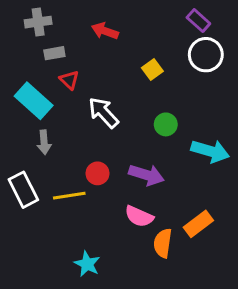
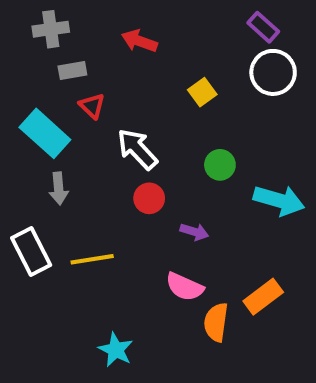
red circle: (97, 173) -> (149, 198), moved
purple arrow: (146, 175) -> (194, 232), size x0.6

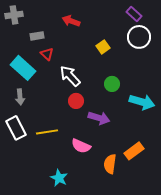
gray cross: (51, 29) -> (14, 15), moved
gray arrow: (59, 188) -> (20, 97), moved
purple arrow: (194, 232) -> (99, 118), size x1.5
pink semicircle: (185, 287) -> (81, 146), moved

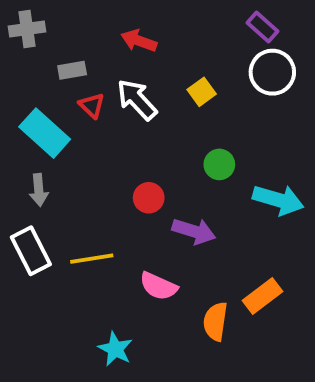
white arrow: (70, 76) -> (137, 100), moved

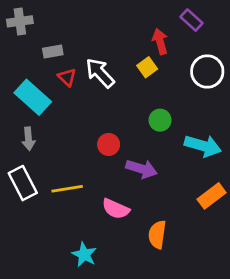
red arrow: (139, 41) -> (160, 41), moved, turned 55
white circle: (272, 72) -> (207, 72), moved
orange rectangle: (263, 296) -> (212, 196), moved

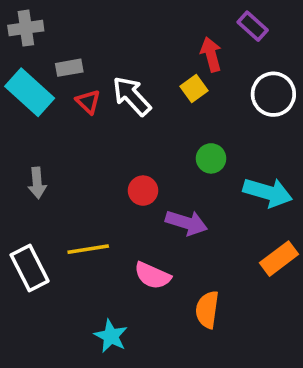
cyan rectangle: (33, 97) -> (30, 92), moved
white rectangle: (23, 183) -> (30, 268), moved

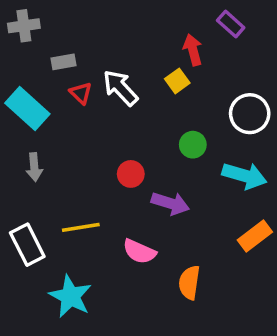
cyan rectangle: (30, 92) -> (27, 108), moved
white circle: (273, 94) -> (250, 114), moved
cyan star: (111, 336) -> (70, 296), moved, size x1.4

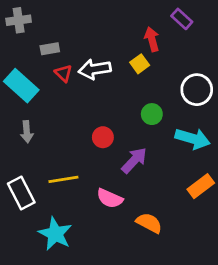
white arrow: (120, 88) -> (95, 69), turned -56
purple arrow: (170, 203) -> (134, 160), turned -64
orange semicircle: (189, 283) -> (149, 223), turned 110

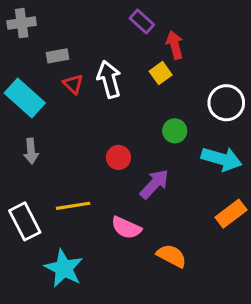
purple rectangle: (182, 19) -> (142, 21), moved
white arrow: (95, 69) -> (109, 79), turned 84

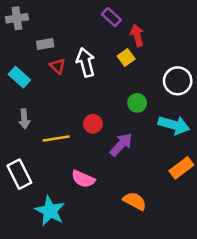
cyan rectangle: (25, 98) -> (19, 77), size x0.7
yellow line: (73, 206) -> (56, 138), moved
pink semicircle: (126, 228) -> (83, 179), moved

